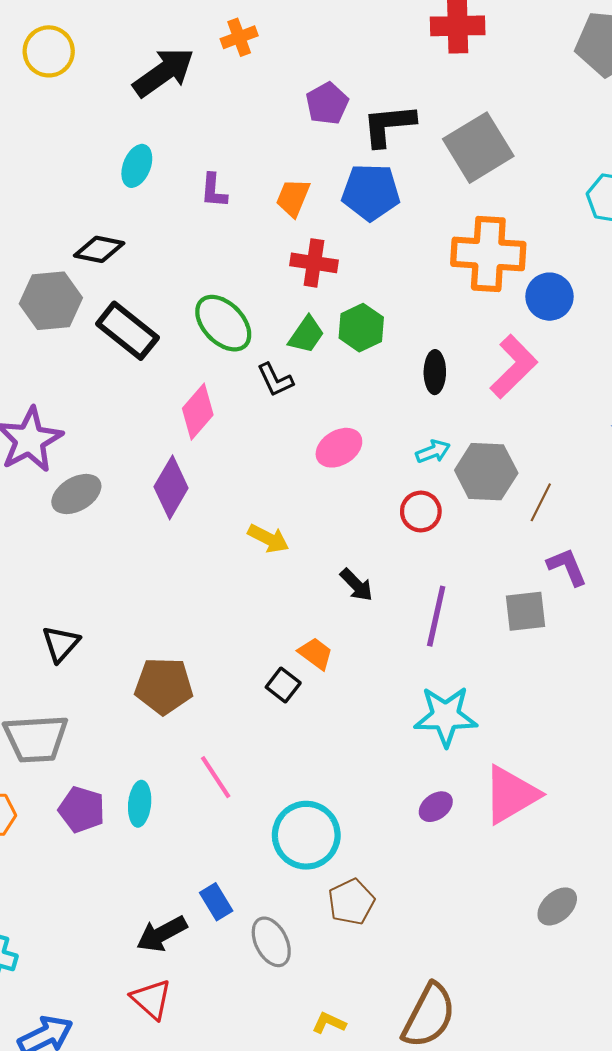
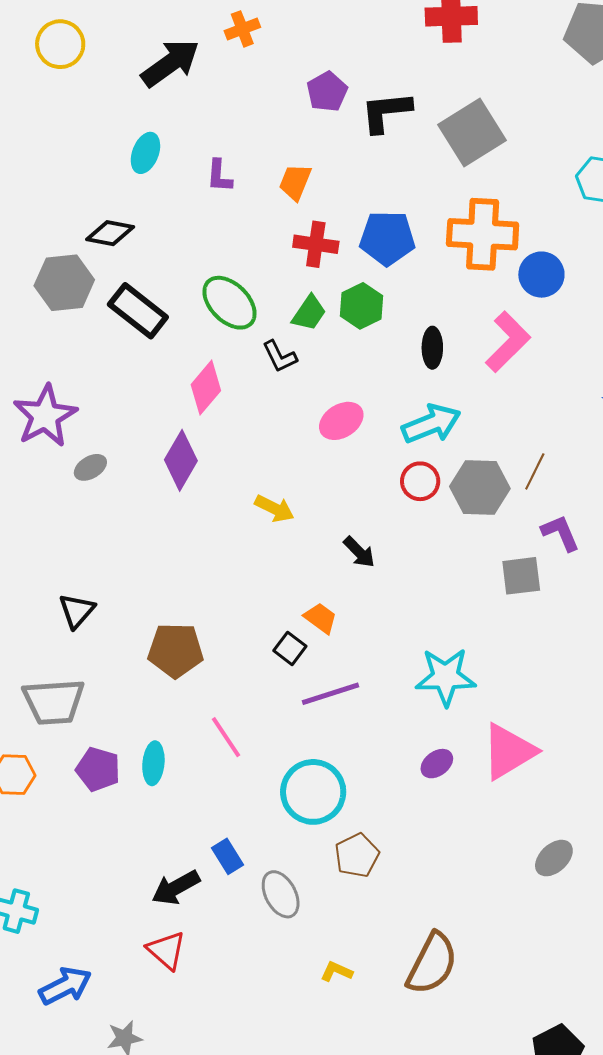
blue pentagon: (371, 192) -> (387, 238), moved
cyan arrow: (433, 452) -> (431, 424), size x1.8
gray hexagon: (486, 472) -> (480, 487), moved
gray ellipse: (76, 494) -> (90, 467), size x0.7
purple line: (436, 616) -> (330, 694), moved, turned 60

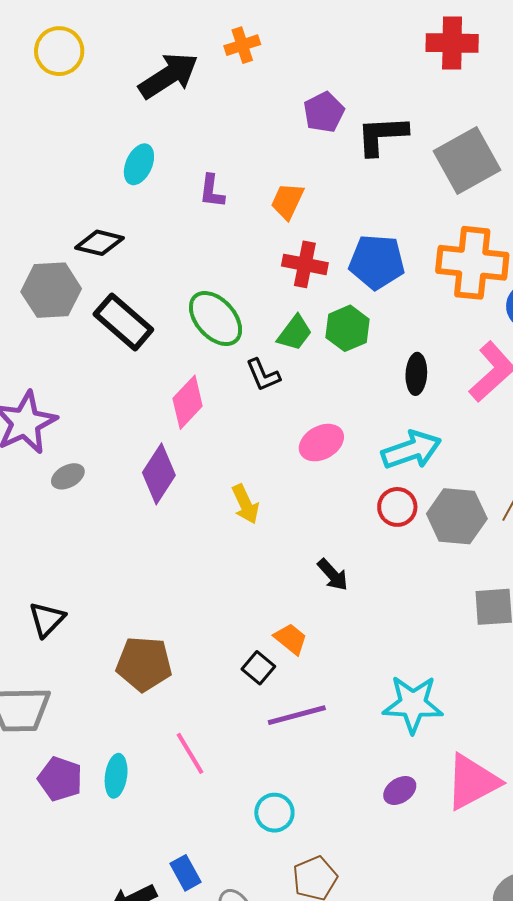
yellow arrow: (274, 508) -> (245, 504), moved, turned 36
cyan circle: (313, 792) -> (274, 813), size x0.6

